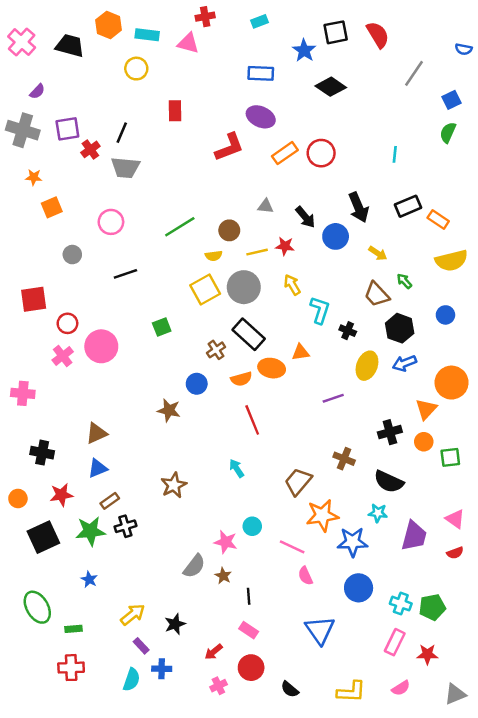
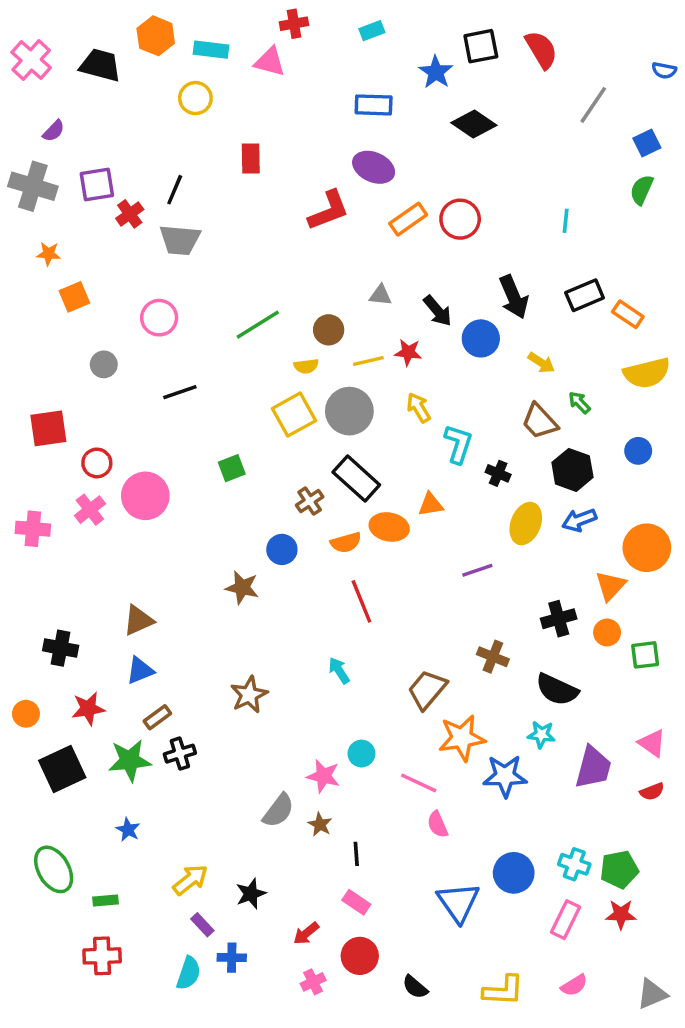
pink cross: (23, 393) -> (33, 529), moved
blue circle: (359, 588) -> (514, 873), moved
red star: (427, 654) -> (621, 914), moved

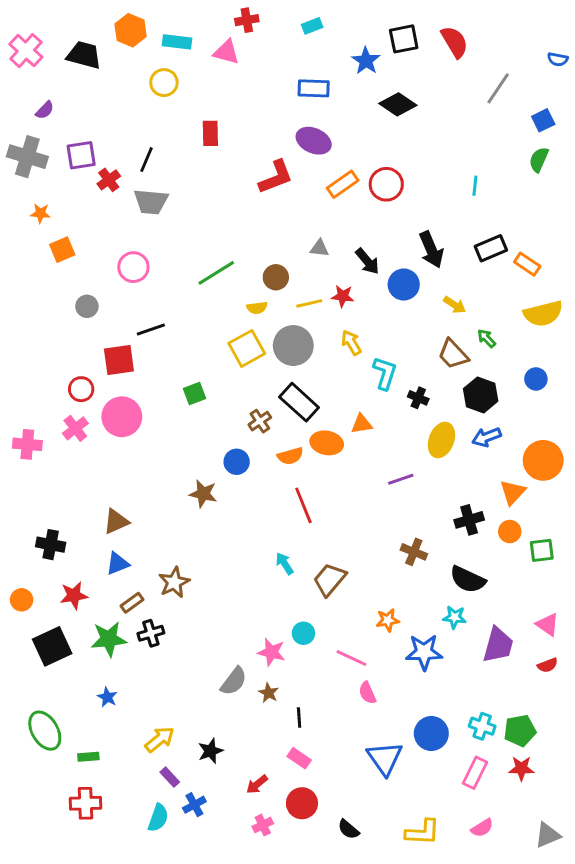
red square: (48, 428) -> (119, 360), moved
brown trapezoid: (427, 690) -> (330, 579), moved
brown star: (249, 695) -> (174, 582), moved
orange star: (462, 738) -> (388, 620), size x0.6
blue cross: (232, 958) -> (194, 805), turned -30

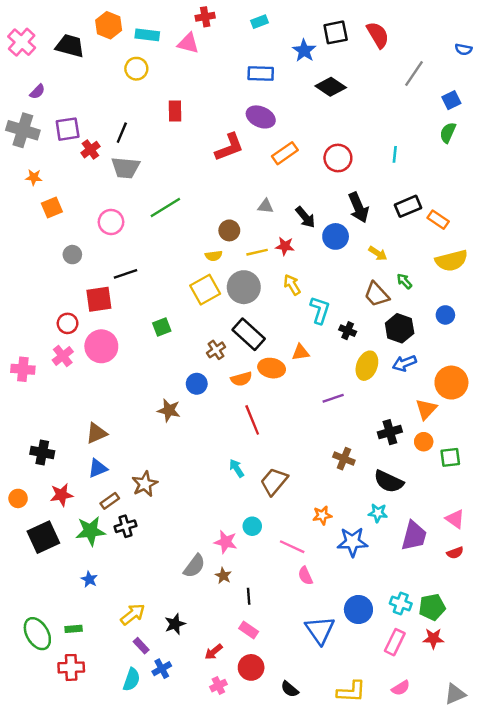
red circle: (386, 184) -> (338, 158), moved
green line: (216, 273) -> (165, 207), moved
green ellipse: (45, 731) -> (37, 634), moved

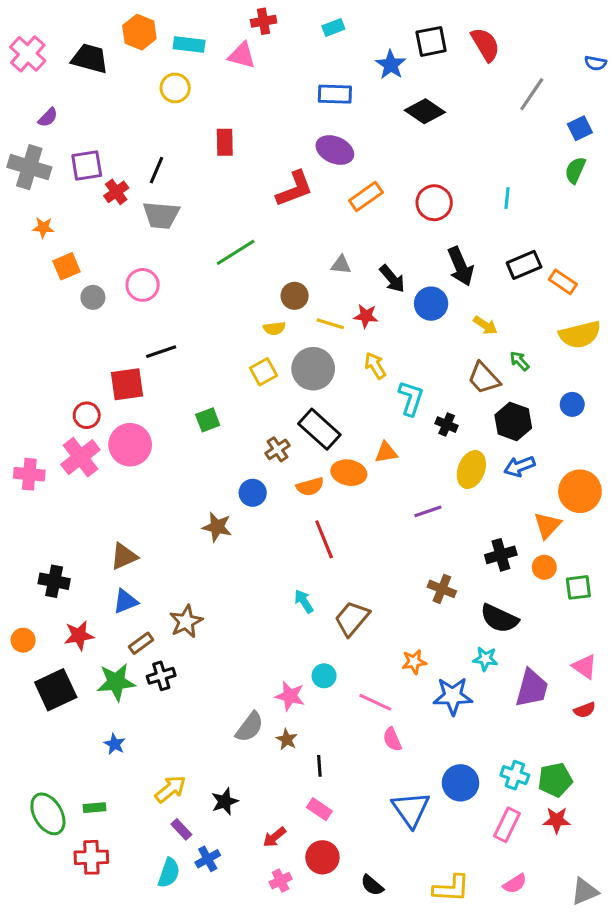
green line: (165, 207) -> (236, 252), moved
yellow line: (257, 252) -> (330, 324), turned 30
gray circle: (72, 255) -> (93, 297), moved
yellow square: (205, 290) -> (264, 372), size x0.7
pink cross: (63, 356) -> (80, 457), size x1.4

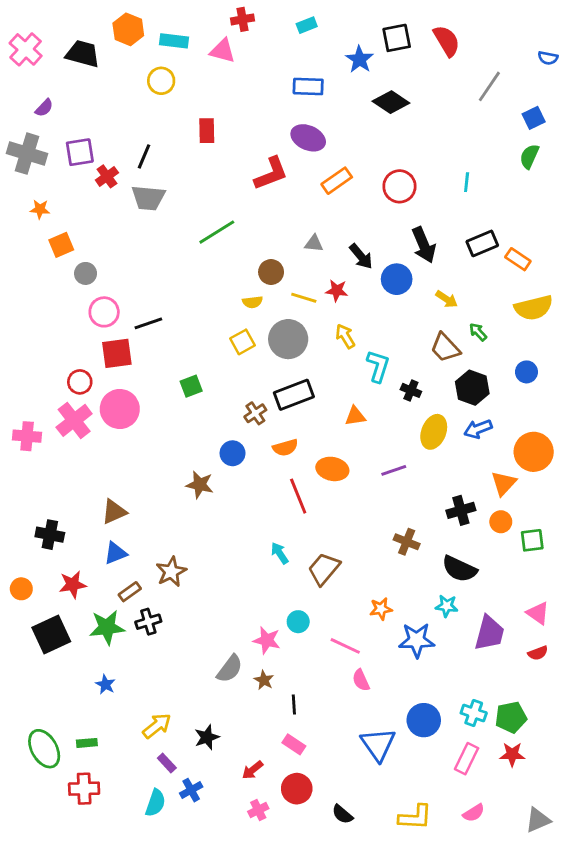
pink circle: (143, 285) -> (104, 312), moved
black rectangle: (319, 429) -> (294, 395), turned -63
orange ellipse: (349, 473) -> (332, 469), moved

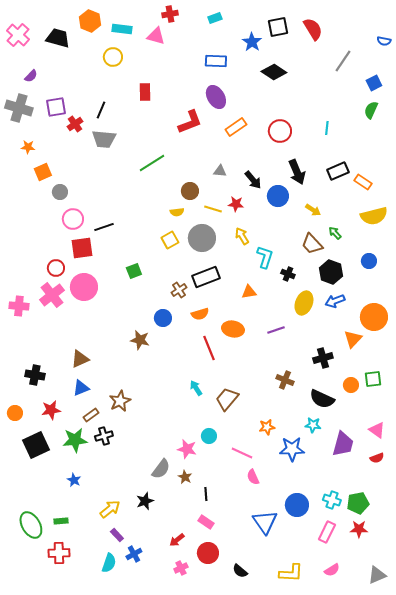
purple ellipse: (308, 138) -> (216, 97), turned 35
orange circle: (501, 522) -> (351, 385), moved
black star: (207, 737) -> (145, 501), moved

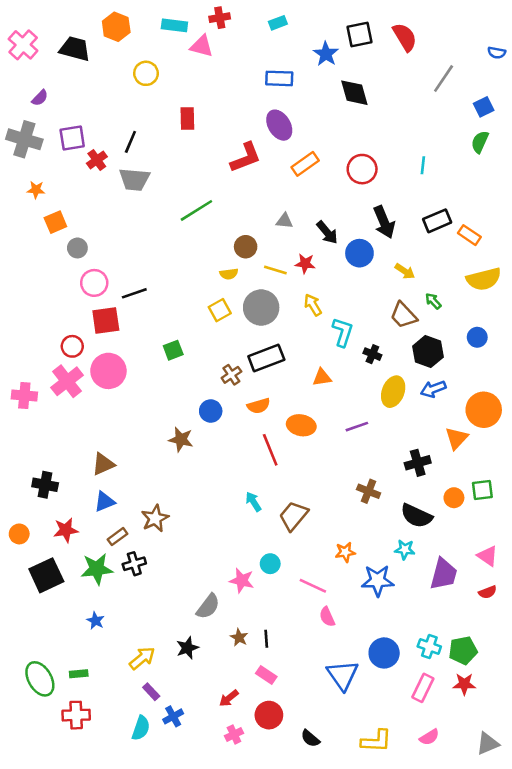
cyan rectangle: (122, 29) -> (174, 25), moved
black diamond: (274, 72) -> (354, 93), turned 40
brown star: (185, 477) -> (239, 637), moved

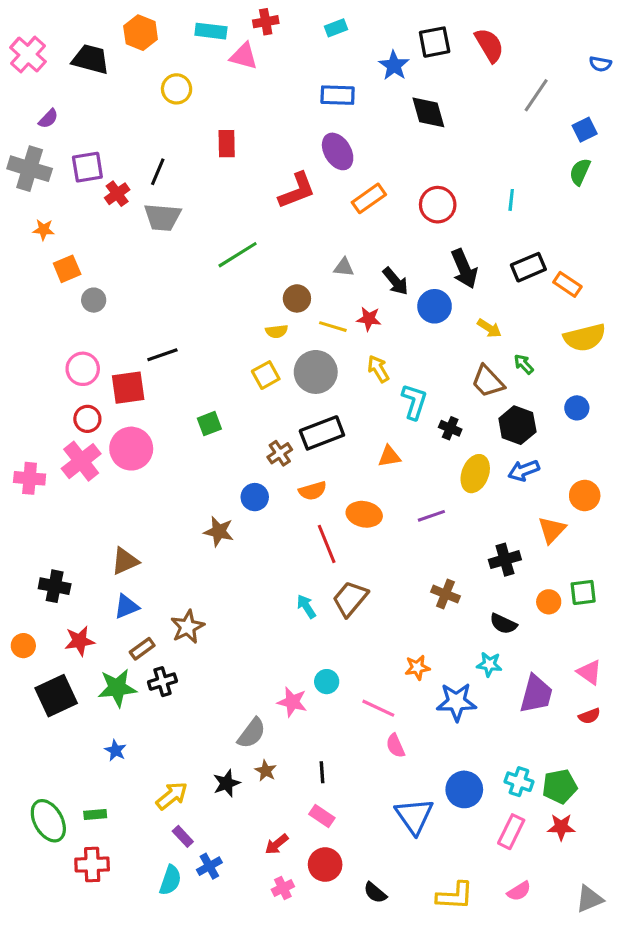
pink circle: (94, 283) -> (83, 369), moved
orange circle: (484, 410) -> (585, 495), size x0.7
brown trapezoid: (293, 516) -> (350, 599), moved
black semicircle: (416, 516) -> (503, 624), size x0.7
brown star: (239, 637) -> (266, 771), moved

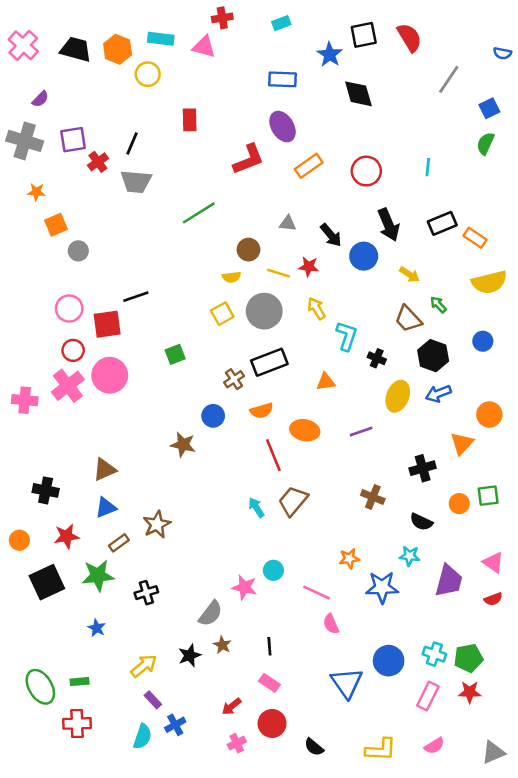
cyan rectangle: (211, 31) -> (161, 39), moved
orange hexagon: (141, 33) -> (118, 49), moved
black cross: (162, 682) -> (146, 593), moved

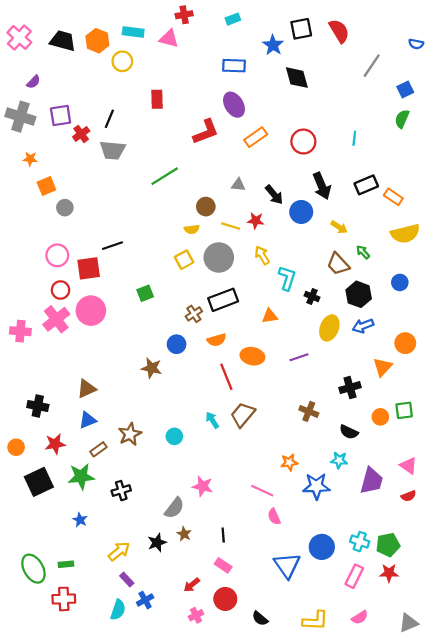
cyan circle: (273, 570) -> (174, 436), moved

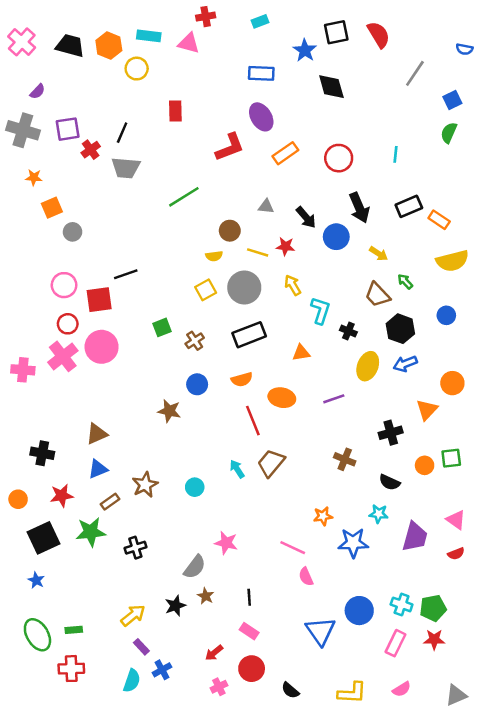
brown cross: (194, 314) -> (195, 341), moved
blue star: (80, 520) -> (36, 580), moved

